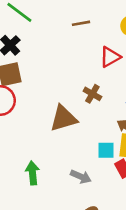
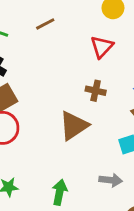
brown line: (81, 23) -> (45, 24), moved
green arrow: (32, 173) -> (60, 192), turned 35

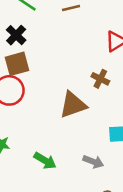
green arrow: (60, 192) -> (45, 161), turned 95

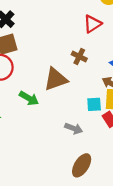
green arrow: (45, 161) -> (29, 98), moved

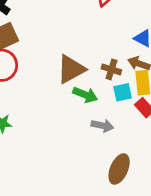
brown cross: (79, 57) -> (111, 69), moved
green arrow: (29, 98) -> (85, 95), moved

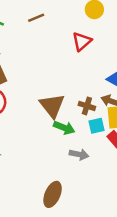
brown triangle: (71, 69) -> (52, 106), turned -40
brown ellipse: (119, 169) -> (53, 194), moved

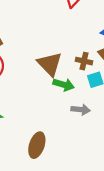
brown ellipse: (53, 194) -> (37, 145), moved

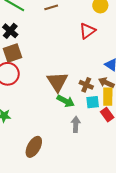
gray arrow: (81, 110) -> (76, 124), turned -105

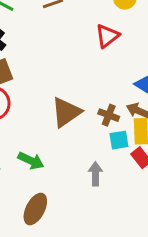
brown triangle: (57, 82) -> (66, 112), turned 30
green arrow: (66, 101) -> (31, 161), moved

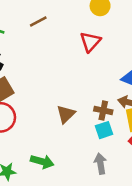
brown triangle: (66, 112) -> (66, 114), size x0.7
cyan square: (119, 140) -> (104, 130), moved

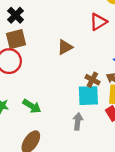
brown triangle: (66, 114) -> (65, 47), moved
cyan square: (104, 130) -> (88, 96), size x1.5

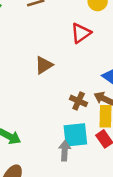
cyan square: (88, 96) -> (75, 135), moved

